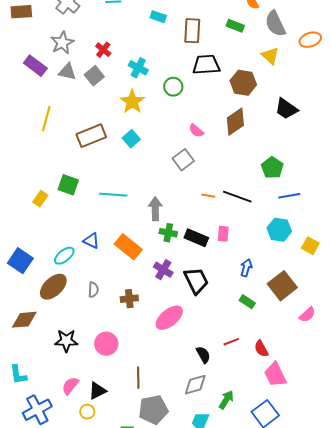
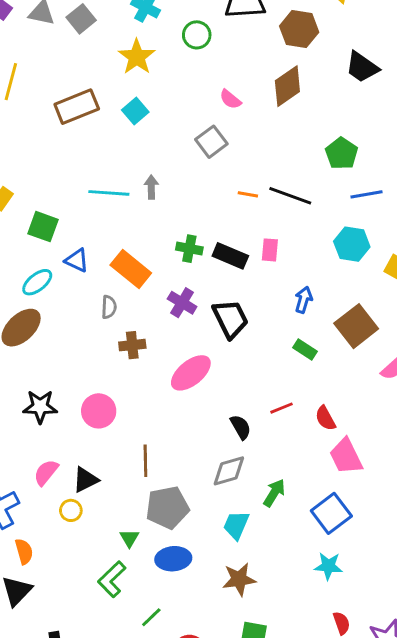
green square: (68, 185) -> (43, 227), moved
gray arrow: (155, 209) -> (151, 187), moved, size x0.7
gray semicircle: (93, 290) -> (109, 307), moved

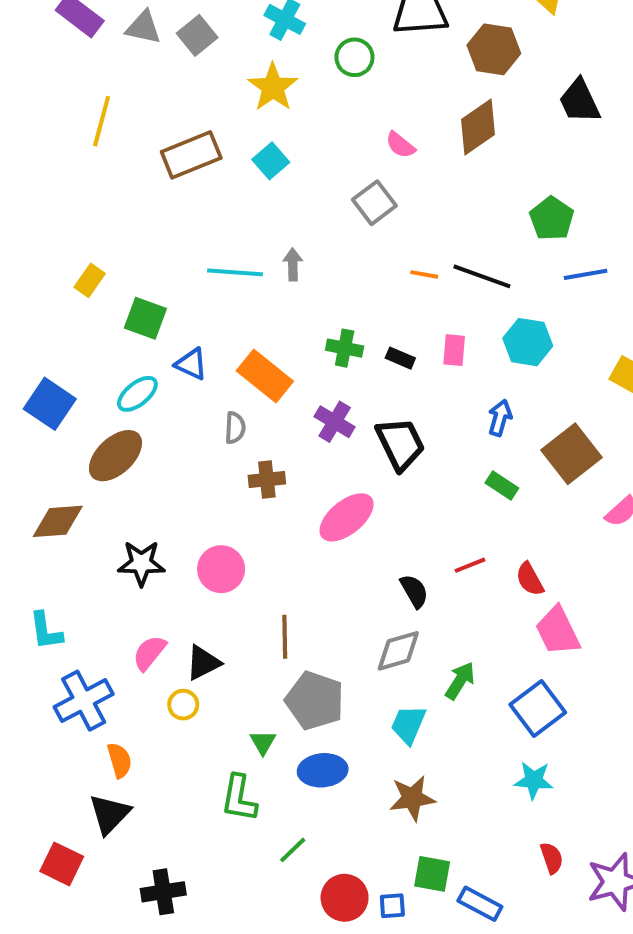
black trapezoid: (362, 67) -> (580, 101), turned 30
cyan hexagon: (352, 244) -> (528, 342), moved
black rectangle: (230, 256) -> (400, 358), size x0.6
gray pentagon: (167, 508) -> (315, 701), turned 30
green L-shape: (112, 579) -> (239, 798), turned -36

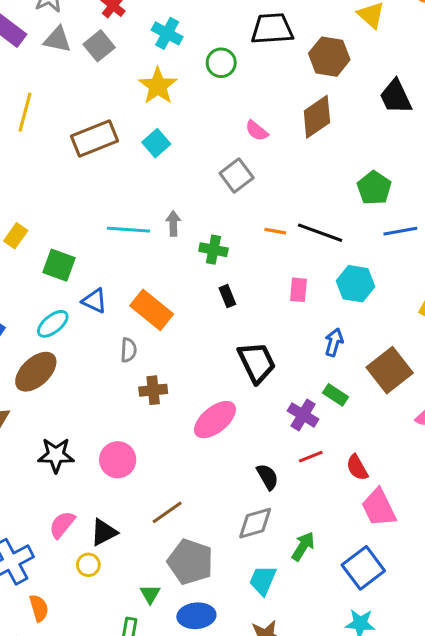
green cross: (345, 348) -> (213, 250), moved
black rectangle: (400, 358) -> (227, 296), moved, turned 45
purple cross: (335, 422) -> (303, 415), moved
brown line: (285, 637) -> (167, 512), turned 56

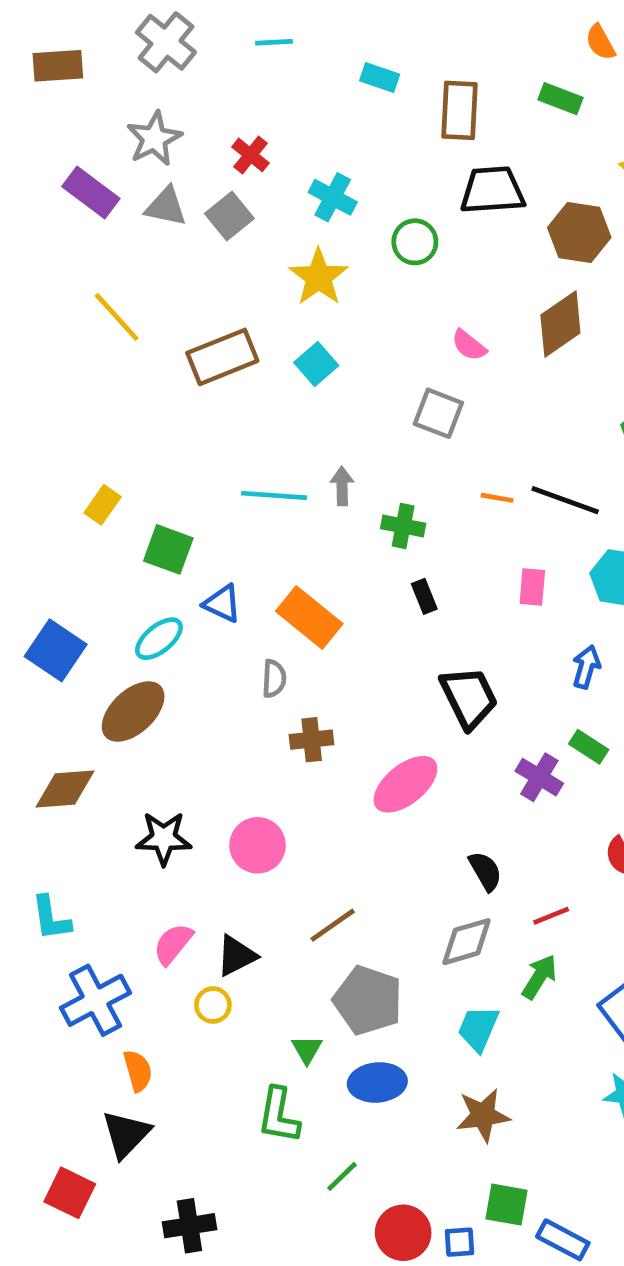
yellow line: (25, 112) -> (117, 317), turned -57
gray square: (237, 176) -> (438, 413), turned -32
red line: (311, 457) -> (551, 916), moved

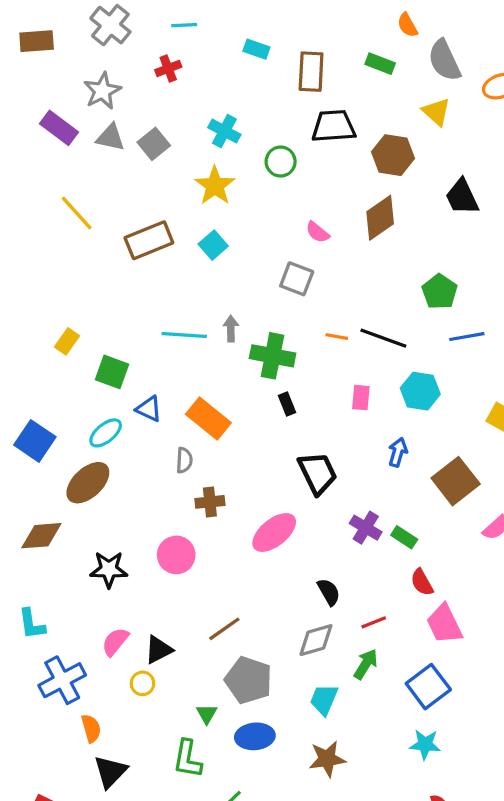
red cross: (251, 155) -> (168, 68), moved, turned 30
green cross: (403, 526) -> (273, 356), size x1.5
green rectangle: (589, 747) -> (404, 537), moved
pink circle: (258, 845) -> (176, 555), moved
black triangle: (126, 1134) -> (110, 772), moved

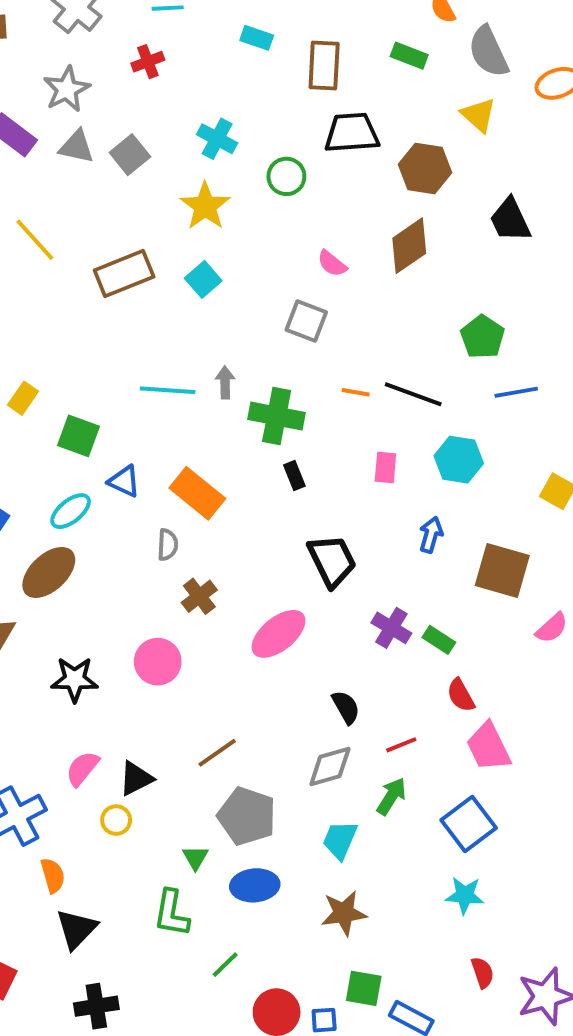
brown square: (456, 481) -> (502, 571), turned -36
brown cross: (210, 502) -> (199, 596), turned -32

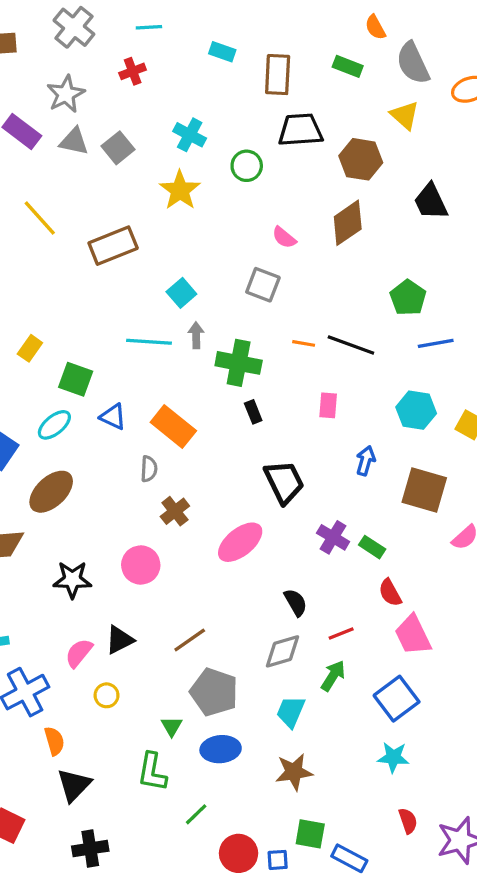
cyan square: (203, 279) -> (181, 293), moved
cyan hexagon: (459, 460) -> (416, 410), moved
cyan ellipse: (71, 511) -> (54, 425), moved
black triangle: (136, 778) -> (120, 640), moved

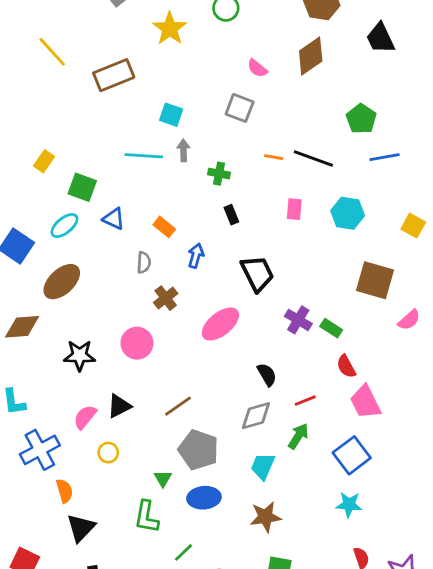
cyan square: (181, 293) -> (171, 115), turned -30
green cross: (239, 363) -> (219, 174), size x0.6
cyan hexagon: (416, 410) -> (348, 213), moved
orange rectangle: (173, 426) -> (164, 227), size x0.6
blue arrow: (366, 461) -> (196, 256), moved

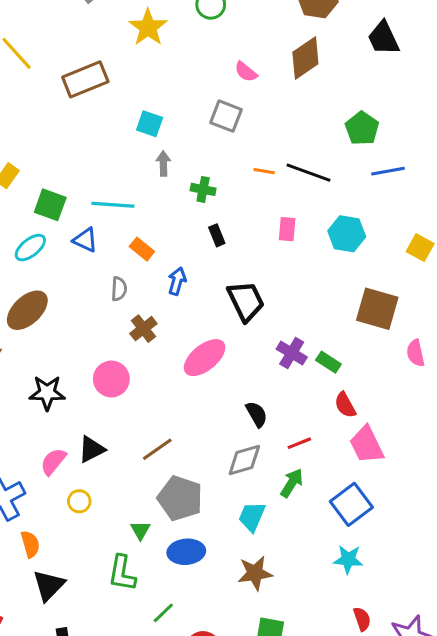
cyan line: (144, 156) -> (113, 205), moved
pink semicircle: (409, 320) -> (416, 353), turned 120

